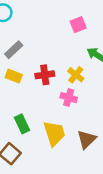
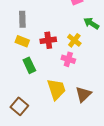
gray rectangle: (14, 50) -> (22, 19), turned -49
green rectangle: (22, 124) -> (29, 65), moved

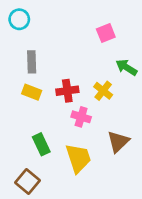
pink cross: (68, 59) -> (81, 117), moved
green rectangle: (29, 65) -> (41, 144), moved
brown triangle: (83, 94) -> (118, 142), moved

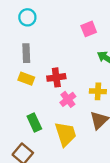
cyan circle: (19, 19) -> (27, 17), moved
yellow cross: (103, 91) -> (98, 91), moved, turned -35
pink cross: (81, 117) -> (68, 99), turned 35

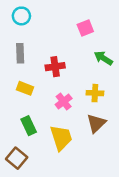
red cross: (56, 77) -> (55, 67), moved
yellow rectangle: (26, 79) -> (25, 88), moved

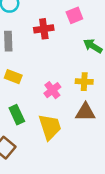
red cross: (55, 67) -> (44, 29), moved
brown triangle: (96, 123) -> (85, 112), turned 45

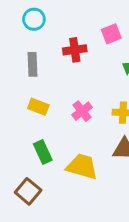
pink cross: (52, 90) -> (82, 111), moved
yellow trapezoid: (50, 127) -> (82, 167), turned -56

